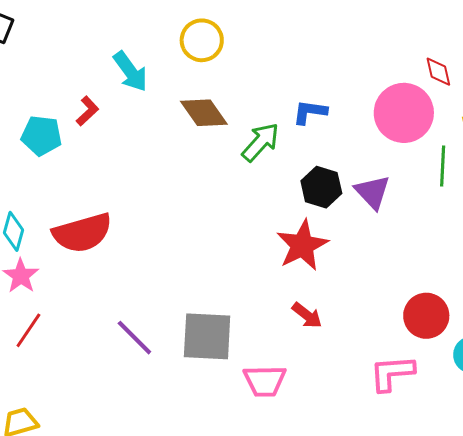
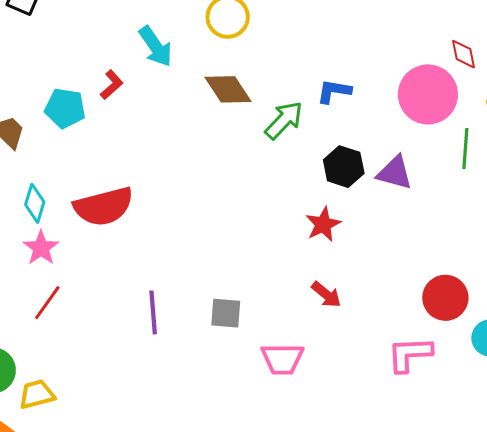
purple triangle: (373, 192) -> (395, 173), turned -33
red star: (302, 245) -> (323, 224), size x0.7
gray square: (207, 336) -> (226, 313), size x0.6
purple line: (134, 338) -> (153, 312), turned 39

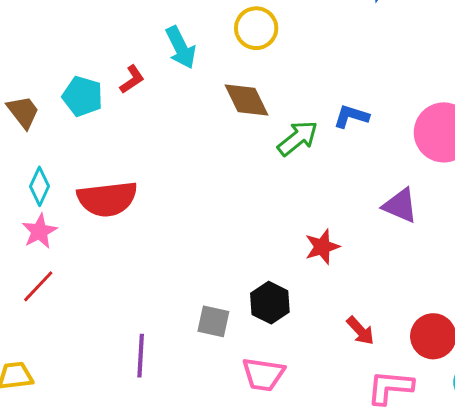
black hexagon: (344, 167) -> (270, 303), moved
red arrow: (326, 294) -> (360, 331), moved
purple line: (153, 312) -> (141, 356), moved

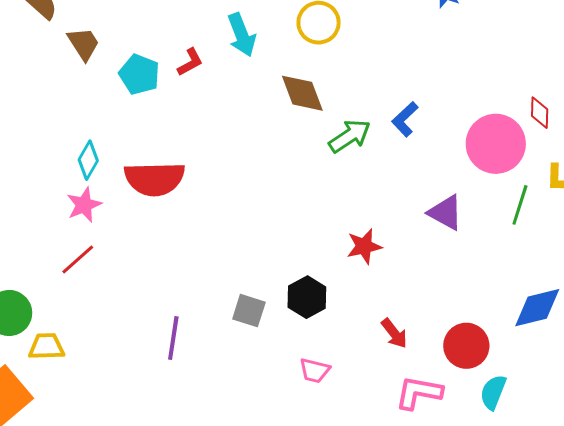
brown trapezoid: (23, 112) -> (84, 44), moved
blue L-shape: (351, 116) -> (405, 119), turned -66
pink trapezoid: (263, 374) -> (315, 370), moved, size x0.7

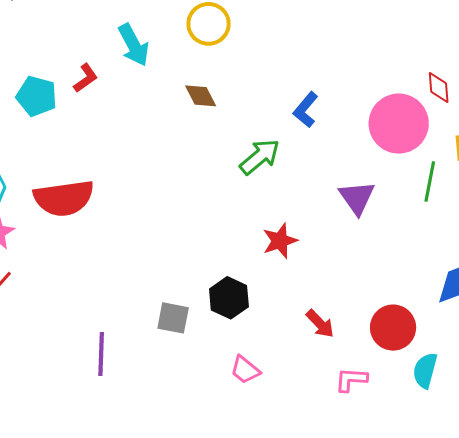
brown diamond: (302, 93) -> (201, 96), size x0.7
green arrow: (350, 136) -> (260, 157), moved
purple triangle: (446, 212) -> (357, 198), turned 33
pink trapezoid: (315, 370) -> (245, 370), turned 32
pink L-shape: (419, 393) -> (351, 380), size x0.7

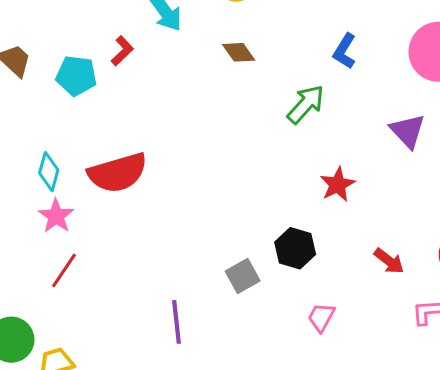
gray square: (173, 318) -> (243, 276), turned -32
pink trapezoid: (245, 370) -> (321, 317), turned 88

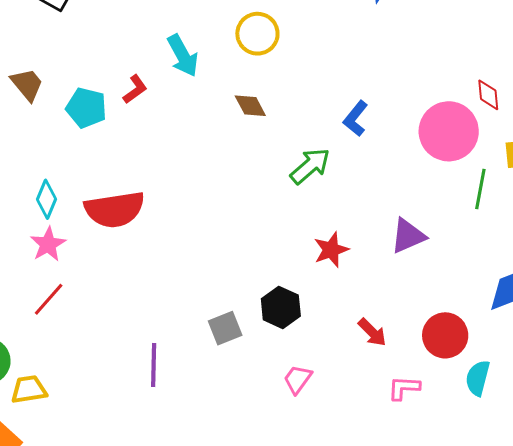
purple triangle: (408, 131) -> (408, 236), moved, turned 42

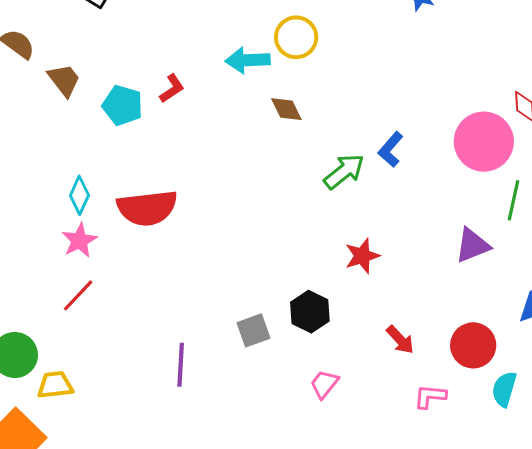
cyan arrow: (183, 56) -> (248, 60), moved, turned 114
blue L-shape: (356, 118) -> (391, 149), moved
purple triangle: (408, 236) -> (472, 245), moved

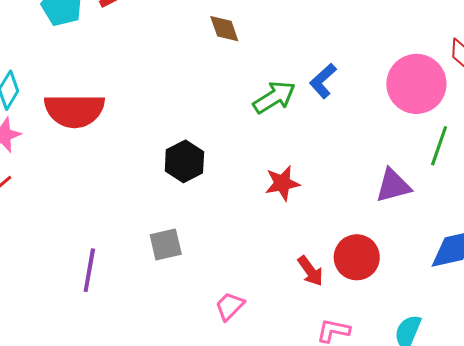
black hexagon: (310, 312) -> (184, 161), moved
red circle: (473, 345) -> (357, 257), moved

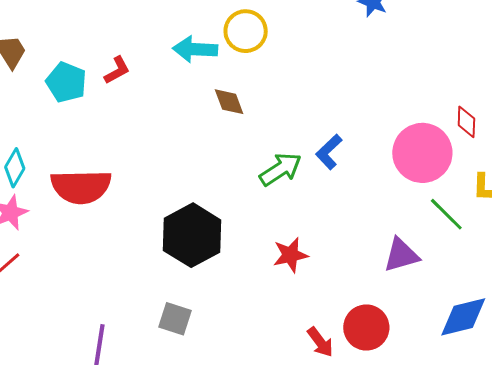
green line: (439, 146) -> (446, 214), turned -63
black hexagon: (184, 161) -> (192, 235), size x1.5
gray square: (166, 245) -> (175, 319), turned 32

